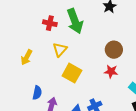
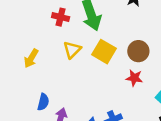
yellow square: (72, 73) -> (104, 52), moved

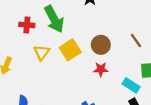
yellow square: (104, 52) -> (70, 50), turned 35

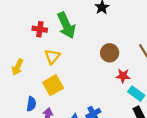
yellow square: (70, 50) -> (53, 85), moved
red star: (101, 69) -> (123, 76), moved

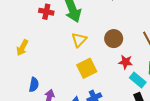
yellow triangle: (52, 57) -> (79, 40), moved
yellow square: (53, 85) -> (87, 68), moved

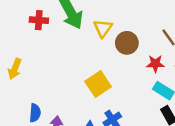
yellow triangle: (79, 40) -> (103, 28), moved
red star: (126, 62) -> (155, 64), moved

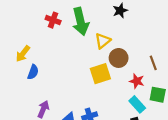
yellow square: (98, 84) -> (100, 74), moved
blue semicircle: (35, 113) -> (33, 72), moved

